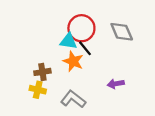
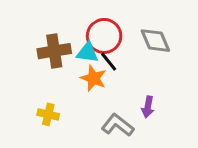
brown cross: (42, 72) -> (54, 51), moved, size x1.5
purple arrow: (116, 84) -> (148, 107), turned -70
gray L-shape: (73, 99) -> (118, 125), moved

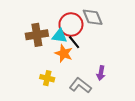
gray diamond: (155, 41) -> (93, 17), moved
yellow cross: (48, 114) -> (47, 78), moved

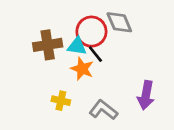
purple arrow: (101, 73) -> (146, 95), moved, size x1.5

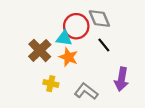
brown cross: (48, 45) -> (40, 50), moved, turned -35
black line: (95, 54) -> (104, 45), moved

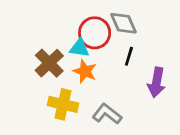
black line: (104, 45) -> (129, 56), turned 56
purple arrow: (121, 79) -> (156, 82), moved
yellow cross: (51, 84) -> (63, 104), size x1.5

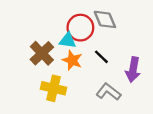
black line: (129, 56) -> (101, 57), moved, turned -63
gray L-shape: (107, 114) -> (108, 92), moved

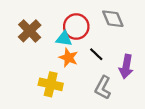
gray diamond: (105, 19) -> (113, 19), moved
brown cross: (42, 53) -> (30, 31), moved
gray L-shape: (108, 92) -> (103, 88), turned -100

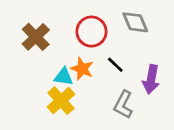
cyan triangle: (64, 39) -> (64, 77), moved
yellow cross: (51, 84) -> (61, 101), turned 35

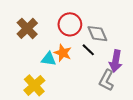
gray diamond: (135, 22) -> (97, 34), moved
yellow cross: (61, 101) -> (34, 85), moved
gray L-shape: (123, 105) -> (106, 80), moved

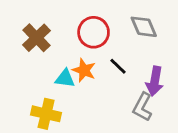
gray diamond: (97, 34) -> (144, 27), moved
yellow cross: (34, 85) -> (46, 114), turned -35

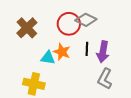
gray diamond: (144, 27) -> (86, 20), moved, turned -40
black line: (118, 66) -> (87, 49), turned 48
purple arrow: (155, 81) -> (103, 52), moved

